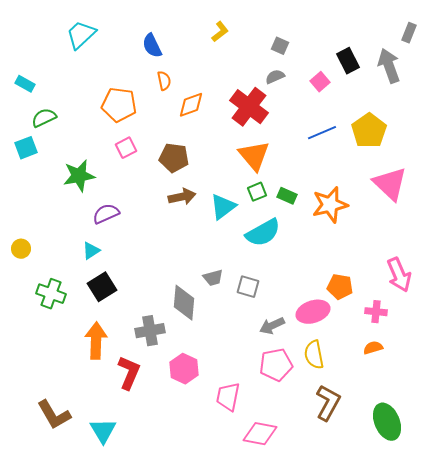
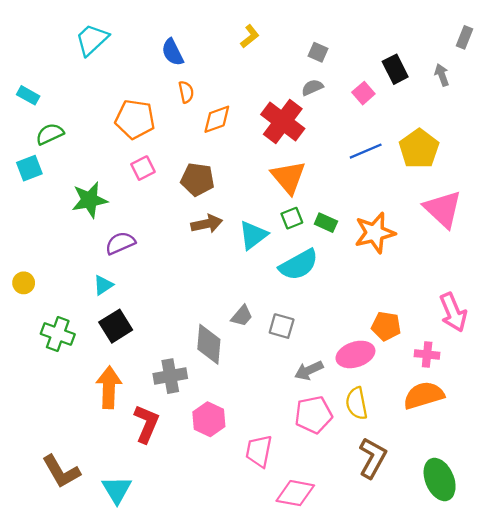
gray arrow: (389, 66) -> (442, 75), size x0.6
gray trapezoid: (213, 278) -> (242, 316), turned -35
orange semicircle: (373, 348) -> (424, 395), size x1.8

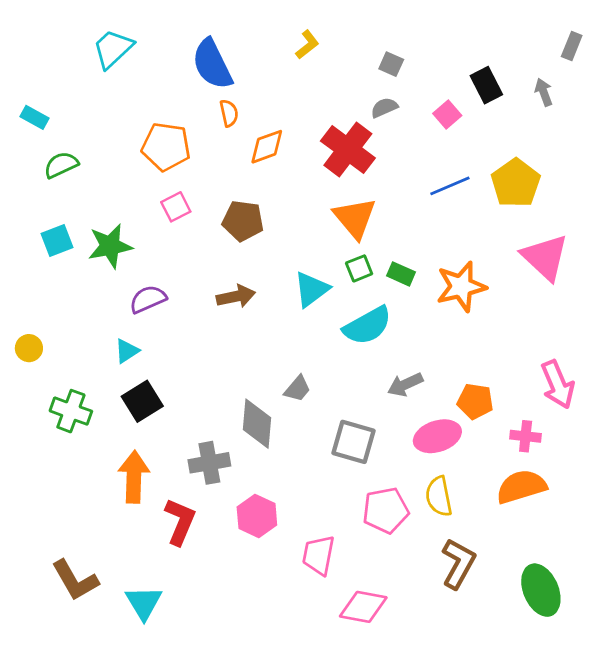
blue semicircle: (172, 52) -> (212, 64), size x1.5
cyan square: (29, 168) -> (57, 240), moved
brown arrow: (207, 224) -> (236, 296), moved
gray square: (282, 326) -> (353, 442), moved, size x1.4
gray arrow: (309, 370) -> (405, 384), moved

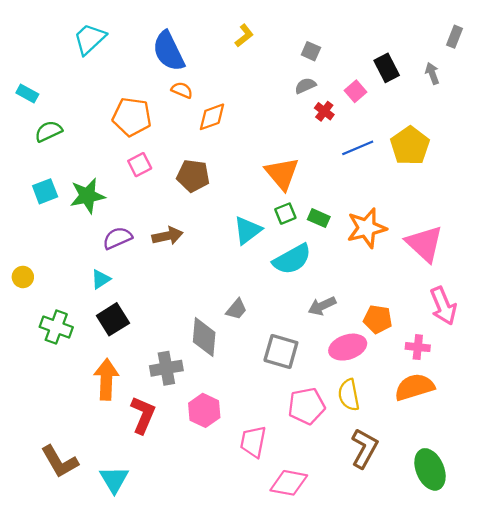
orange semicircle: (229, 113) -> (182, 90), turned -55
red cross: (348, 149) -> (324, 111), moved, size x0.5
pink triangle: (545, 257) -> (424, 244), moved
brown arrow: (236, 296) -> (167, 236), moved

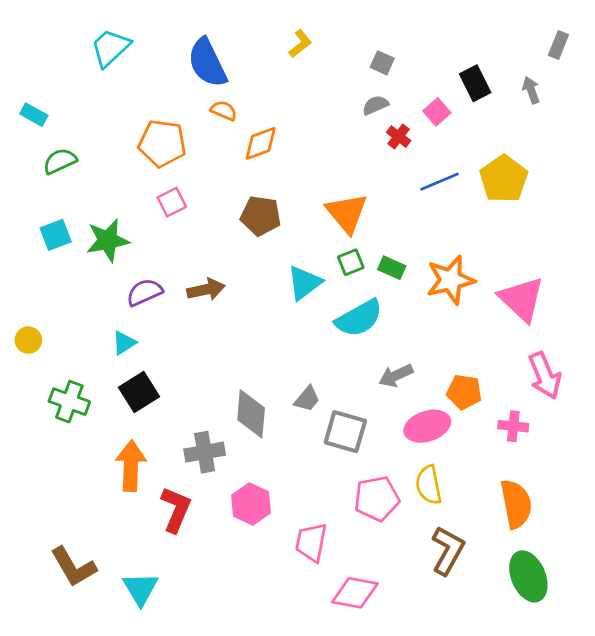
brown pentagon: (193, 176) -> (261, 216), moved
gray trapezoid: (236, 309) -> (307, 399), moved
orange semicircle: (414, 387) -> (516, 504), moved, turned 96

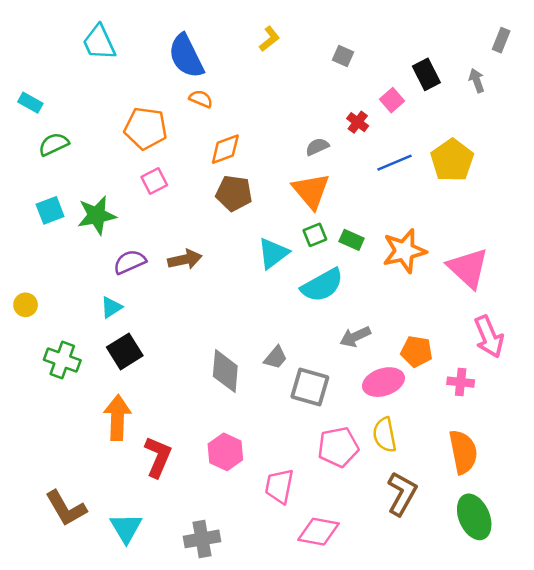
cyan trapezoid: (110, 48) -> (99, 42), turned -72
gray semicircle: (375, 105) -> (317, 147), moved
orange diamond: (261, 143) -> (225, 149), moved
gray cross: (205, 452) -> (202, 539), moved

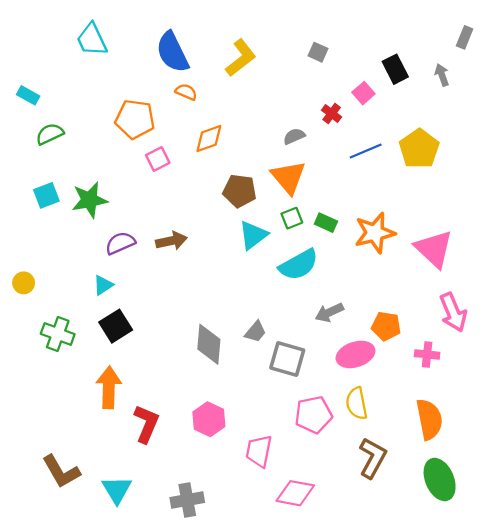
yellow L-shape: (269, 39) -> (241, 58), moved, size x1.6
pink square: (154, 181) -> (158, 159), moved
brown pentagon: (234, 193) -> (240, 191), moved

